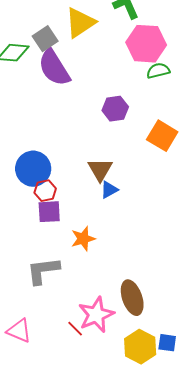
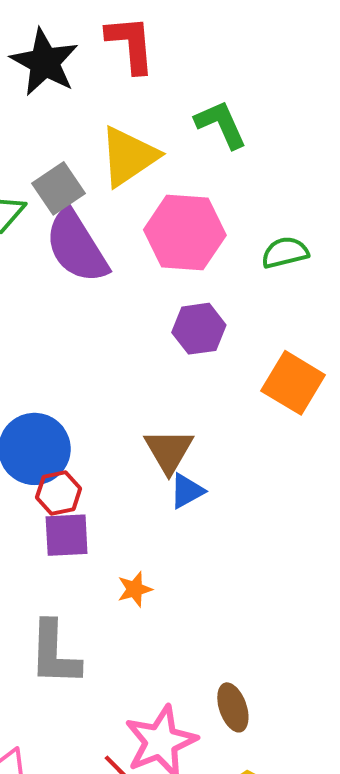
pink hexagon: (146, 44) -> (185, 232), moved
orange star: (83, 239) -> (135, 589), size x0.7
gray L-shape: (43, 271) -> (55, 653), turned -81
brown ellipse: (132, 298) -> (233, 707), size x0.7

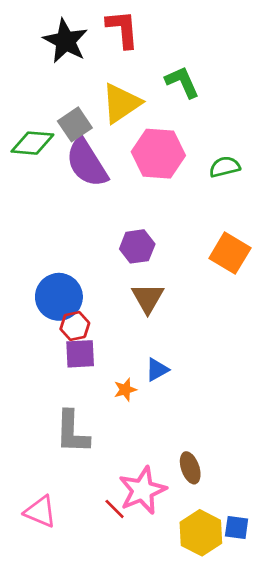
purple hexagon: (199, 329) -> (137, 246), moved
blue triangle: (187, 491) -> (157, 370), moved

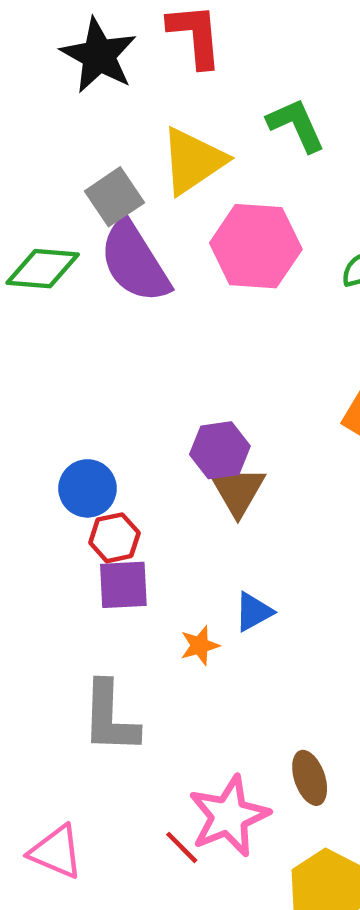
green diamond: (32, 143) -> (43, 269), moved
purple hexagon: (137, 246) -> (220, 450), moved
blue circle: (59, 297) -> (87, 488), size x0.7

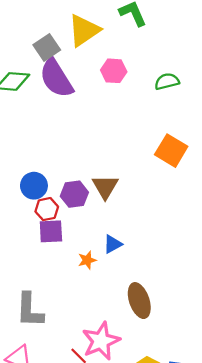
pink hexagon: (256, 246) -> (114, 71), size x0.6
purple hexagon: (220, 450) -> (74, 194), moved
gray L-shape: (110, 717) -> (30, 310), moved
brown ellipse: (310, 778) -> (139, 301), moved, size x1.4

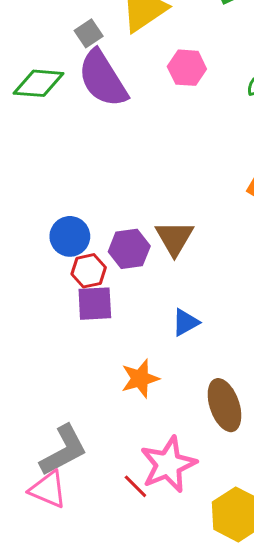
gray square: (47, 47) -> (89, 33), size x0.7
orange star: (87, 260) -> (140, 379), moved, size x1.4
gray L-shape: (30, 310) -> (64, 450), moved, turned -120

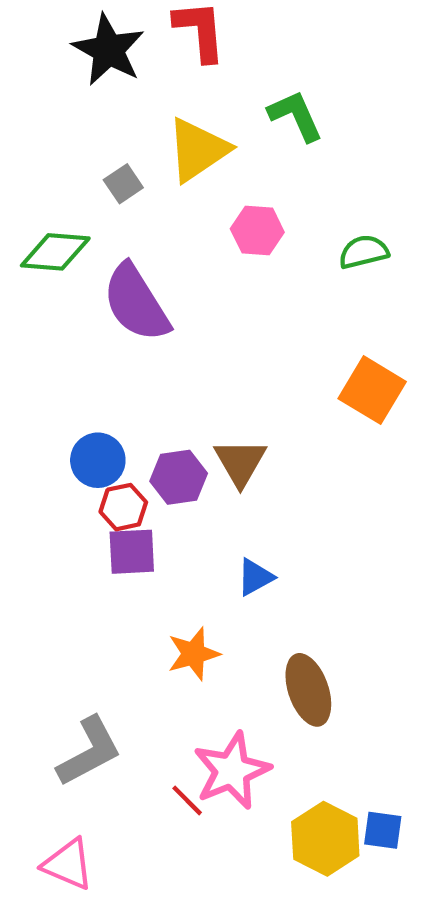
purple semicircle: (103, 79) -> (136, 303), moved
pink triangle: (48, 489) -> (68, 864), moved

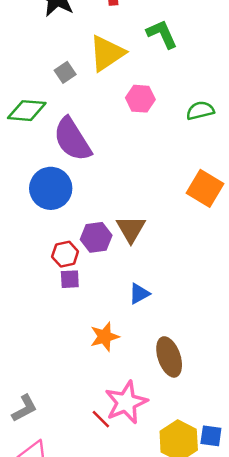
blue circle: (98, 460) -> (51, 188), moved, size x1.4
purple square: (132, 552) -> (70, 279), size x0.7
gray L-shape: (89, 752) -> (24, 408), moved, size x0.7

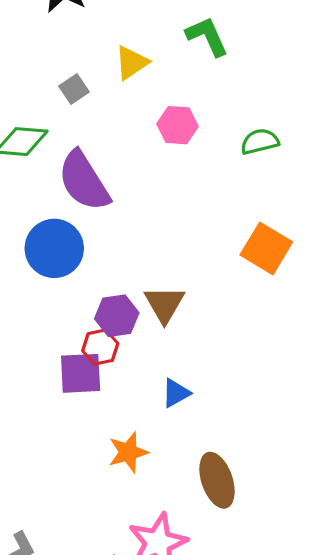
yellow triangle: (107, 53) -> (132, 63), size x0.7
red hexagon: (65, 254) -> (100, 347), moved
purple square: (70, 279) -> (81, 373), size x1.6

